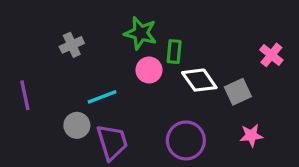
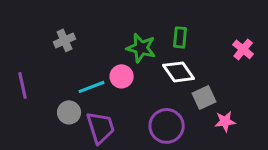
green star: (141, 33) -> (141, 48), moved
green rectangle: (174, 52) -> (180, 37), moved
pink circle: (149, 70) -> (122, 76), moved
gray square: (238, 92) -> (204, 97), moved

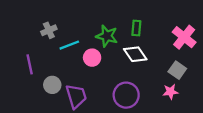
pink cross: (243, 49) -> (184, 37), size x1.5
purple line: (23, 85) -> (30, 64), moved
cyan line: (92, 87) -> (69, 45), moved
gray square: (204, 97) -> (177, 70), moved, turned -30

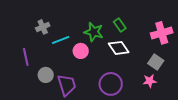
green rectangle: (136, 28) -> (120, 25), turned -40
pink cross: (184, 37) -> (162, 33), turned 35

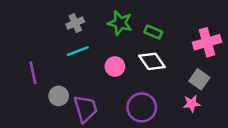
green rectangle: (120, 25) -> (153, 32), turned -32
gray cross: (43, 27) -> (75, 23), moved
green star: (94, 32) -> (120, 23), moved
pink circle: (81, 51) -> (115, 67), moved

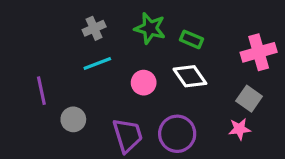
purple trapezoid: (85, 109) -> (128, 135), moved

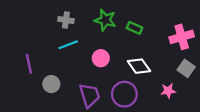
gray cross: (94, 28) -> (66, 20), turned 32
white diamond: (190, 76) -> (139, 66), moved
gray square: (249, 99) -> (186, 68), moved

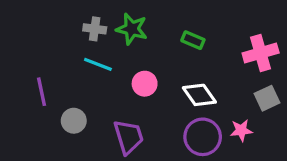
green star: (105, 20) -> (132, 29), moved
cyan line: (68, 45) -> (98, 64), turned 42
gray square: (186, 68) -> (267, 98), turned 30
purple circle: (124, 94) -> (203, 137), moved

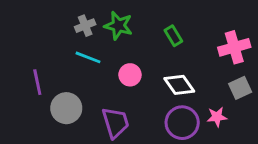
gray cross: (95, 29) -> (85, 26), turned -30
green rectangle: (193, 40) -> (173, 36), turned 36
gray circle: (74, 121) -> (66, 108), size x1.4

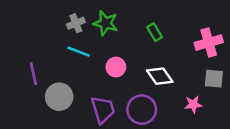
gray square: (240, 88) -> (214, 79), turned 30
purple circle: (182, 123) -> (142, 110), moved

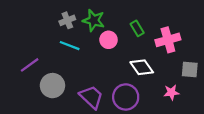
pink cross: (209, 43) -> (168, 40), moved
pink circle: (116, 67) -> (109, 40), moved
purple line: (33, 73) -> (30, 65), turned 66
purple trapezoid: (103, 110) -> (91, 97), turned -30

